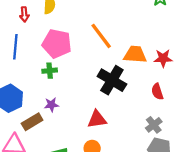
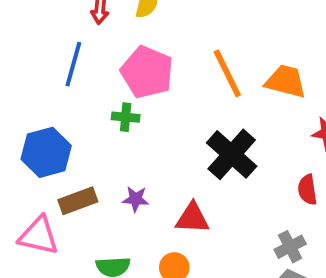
orange trapezoid: (135, 54) -> (286, 81), moved
purple star: (51, 105) -> (136, 199), moved

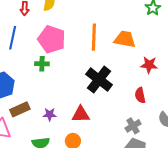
orange line: (227, 73) -> (94, 37), turned 32
purple star: (136, 199) -> (50, 114), moved

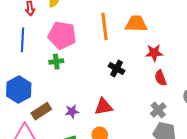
red star: (149, 65) -> (154, 53), moved
black cross: (99, 80) -> (116, 69), size x0.6

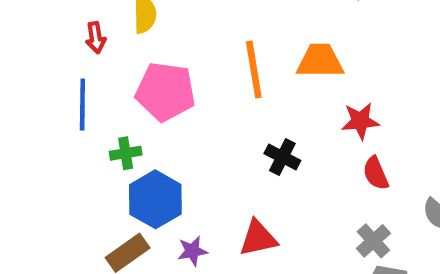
green cross: (56, 62) -> (126, 153), moved
blue hexagon: (19, 90) -> (155, 199), moved

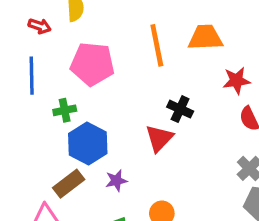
red arrow: (96, 38) -> (40, 26), turned -60
red triangle: (258, 238) -> (159, 138), moved, turned -32

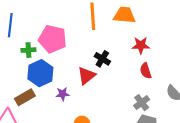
pink pentagon: (92, 64) -> (53, 39), moved
purple star: (116, 181) -> (63, 94), moved

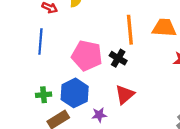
green cross: (28, 50) -> (44, 95), moved
black cross: (102, 59) -> (118, 58), moved

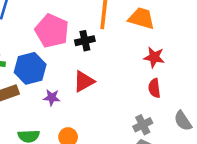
black cross: (118, 58) -> (85, 41), turned 35

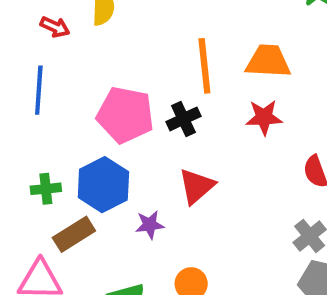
red star: (154, 57) -> (264, 117), moved

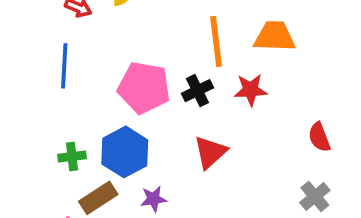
red star: (264, 117) -> (251, 90), moved
purple star: (150, 225) -> (154, 199), moved

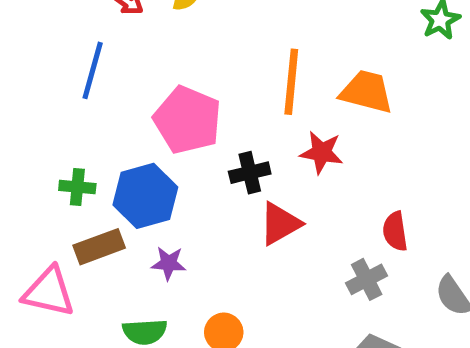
black cross: (197, 91) -> (250, 173), moved
red triangle: (210, 152) -> (280, 224), moved
gray cross: (315, 196) -> (367, 279), moved

